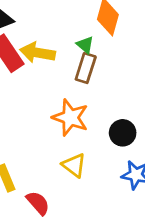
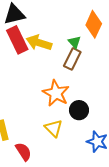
black circle: (123, 133) -> (79, 110), moved

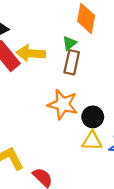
green triangle: (74, 42) -> (69, 43), turned 48
yellow triangle: (54, 128) -> (92, 141), moved, turned -30

